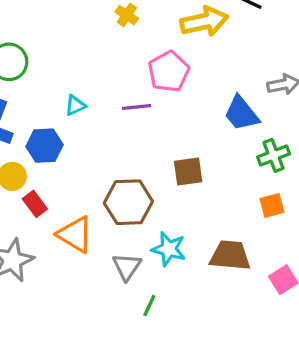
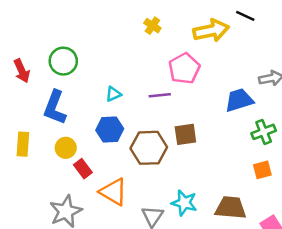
blue trapezoid: (241, 113) -> (239, 100), turned 112
blue hexagon: (45, 146) -> (110, 129), moved
brown square: (188, 172) -> (185, 134), moved
brown hexagon: (128, 202) -> (149, 148), moved

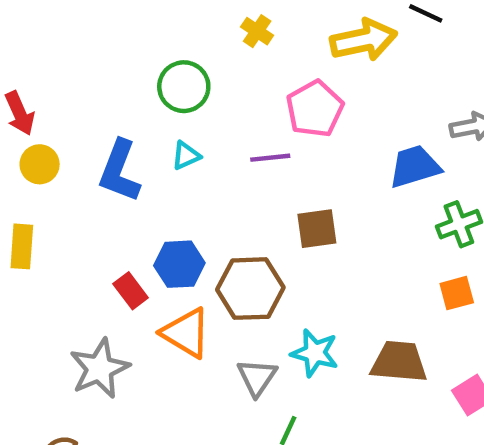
green circle: (63, 61) -> (184, 87), moved
blue L-shape: (55, 108) -> (119, 171), moved
blue hexagon: (110, 129) -> (179, 264), moved
yellow circle: (66, 148) -> (40, 164), moved
brown hexagon: (149, 148) -> (250, 289), moved

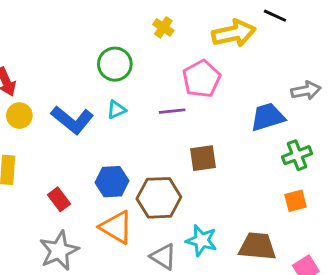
blue L-shape: (119, 171) -> (72, 120), turned -72
red rectangle: (131, 291) -> (59, 199), moved
gray triangle: (257, 377) -> (163, 257), turned -32

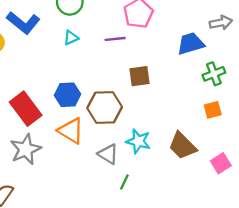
blue L-shape: (72, 120) -> (23, 23), moved
red rectangle: (59, 199) -> (26, 109), size x1.8
brown trapezoid: (257, 246) -> (182, 146), turned -140

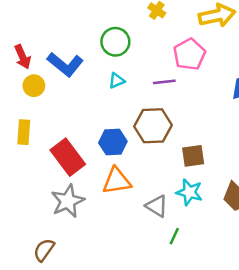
brown square: (139, 76) -> (193, 156), moved
brown hexagon: (105, 108) -> (153, 126), moved
orange triangle: (71, 131) -> (117, 181), turned -40

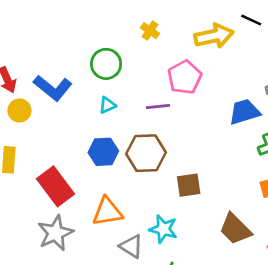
blue hexagon: (113, 142) -> (103, 152), moved
cyan star: (189, 192) -> (163, 229), moved
gray triangle: (157, 206) -> (131, 246), moved

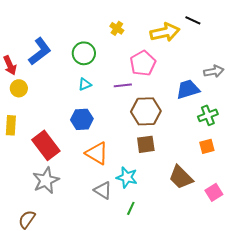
blue L-shape: (53, 88) -> (40, 51), moved, turned -76
brown hexagon: (146, 153) -> (146, 111), moved
orange triangle: (107, 212) -> (97, 153), moved, turned 40

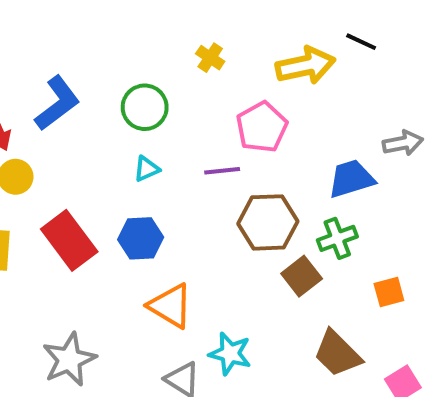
green cross: (208, 115) -> (337, 238), moved
brown square: (146, 144) -> (302, 276), moved, turned -30
red rectangle: (46, 145) -> (69, 240), moved

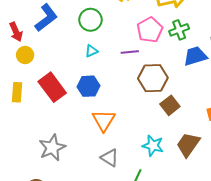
green cross: (337, 238) -> (179, 30), moved
orange triangle: (170, 306) -> (104, 120), turned 30
cyan star: (230, 354) -> (153, 146), moved
brown trapezoid: (337, 354) -> (188, 145), turned 80

